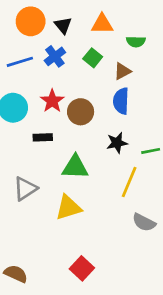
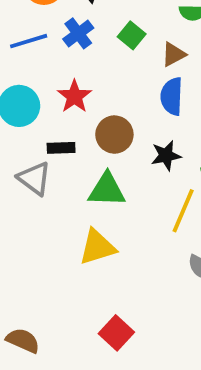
brown circle: (81, 112) -> (114, 135), moved
gray triangle: (25, 189) -> (34, 178), moved, turned -50

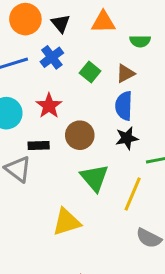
green square: (132, 35) -> (90, 72), moved
black star: (166, 155) -> (127, 138), moved
green triangle: (107, 190) -> (94, 178), moved, turned 48

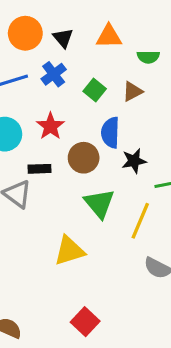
blue semicircle: (124, 106) -> (110, 133), moved

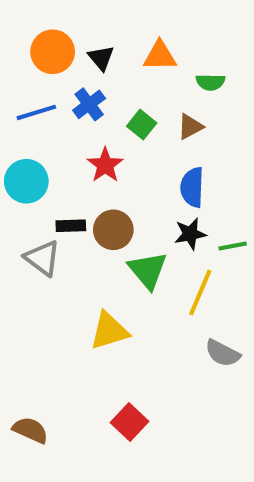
red star: (50, 126) -> (105, 165), moved
blue semicircle: (110, 133) -> (192, 187), moved
brown circle: (84, 158) -> (113, 230), moved
black star: (134, 161) -> (190, 234), moved

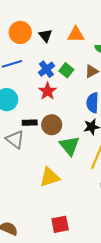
blue cross: (89, 104) -> (46, 69), moved
red square: (129, 422) -> (60, 224), turned 36

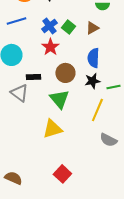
brown circle: (52, 125) -> (65, 73), moved
green triangle: (70, 146) -> (59, 99), moved
red square: (60, 224) -> (62, 174), turned -36

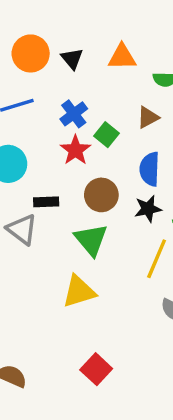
green square: (68, 27) -> (107, 135), moved

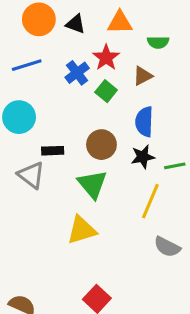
black triangle: (72, 59) -> (76, 24), turned -30
red star: (75, 150) -> (106, 58), moved

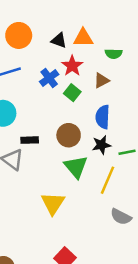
black triangle: (76, 24) -> (59, 40), moved
green triangle: (92, 184) -> (76, 167), moved
yellow triangle: (82, 230) -> (53, 203), turned -40

